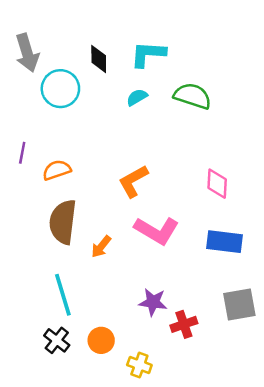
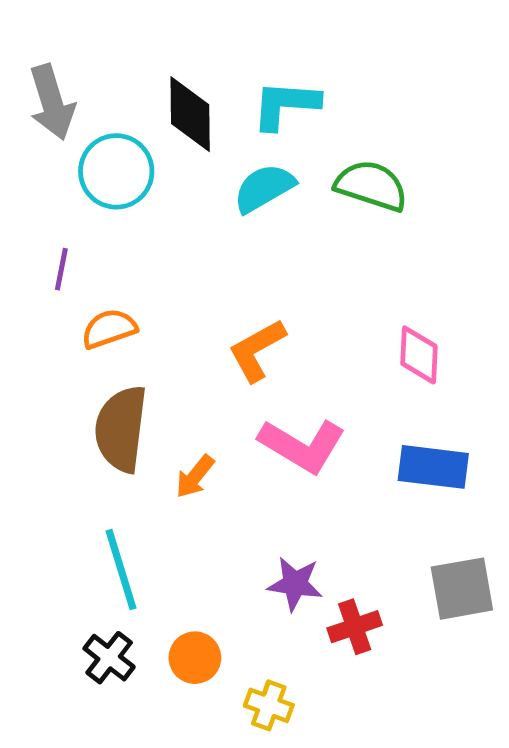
black diamond: (99, 59) -> (190, 114), size x1.4
cyan semicircle: (137, 97) -> (264, 188), size x1.5
purple line: (22, 153) -> (61, 269), moved

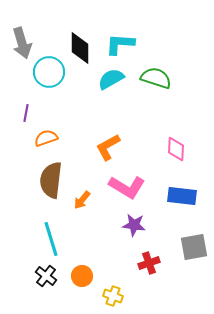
purple star: (295, 584) -> (134, 225), moved

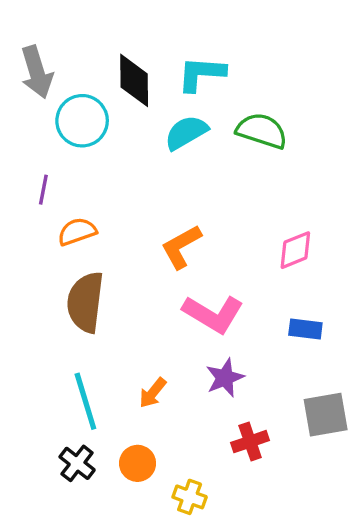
pink diamond: (176, 149) -> (295, 250), turned 65
blue rectangle: (182, 196) -> (305, 329), size x0.7
orange arrow: (82, 200) -> (153, 393), moved
purple star: (134, 225) -> (225, 378), turned -30

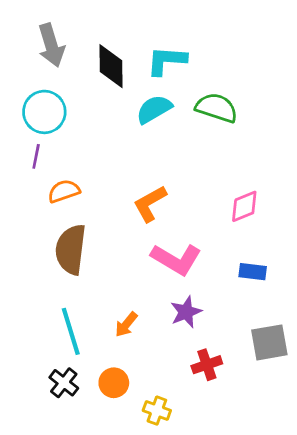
gray arrow: (37, 72) -> (51, 45), moved
cyan circle: (82, 121) -> (44, 112), moved

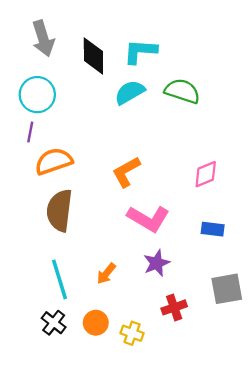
orange semicircle: (64, 191) -> (54, 161), size x1.4
yellow cross: (157, 411) -> (132, 333), moved

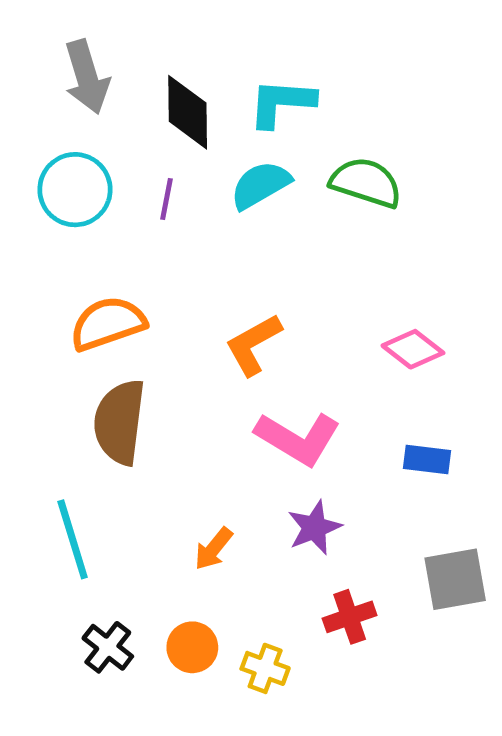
purple line: (30, 132) -> (167, 199), moved
pink diamond: (206, 174) -> (413, 349), turned 60
cyan line: (59, 279) -> (73, 539), moved

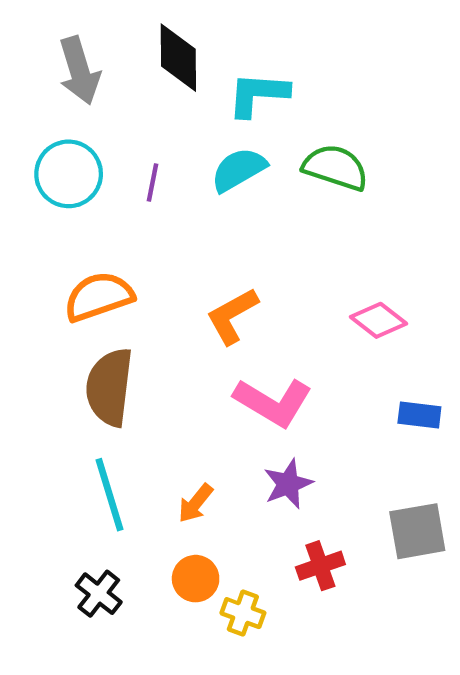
black diamond: (188, 112) -> (178, 58), moved
blue rectangle: (427, 460) -> (419, 415), moved
cyan line: (73, 539) -> (109, 495), moved
orange circle: (192, 647) -> (196, 579), moved

